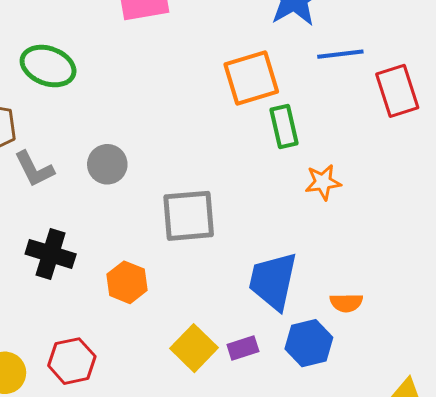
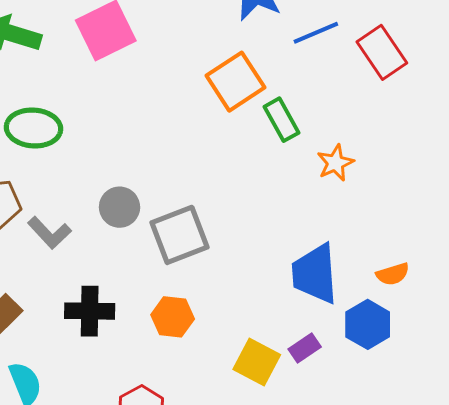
gray square: (189, 216) -> (180, 235), moved

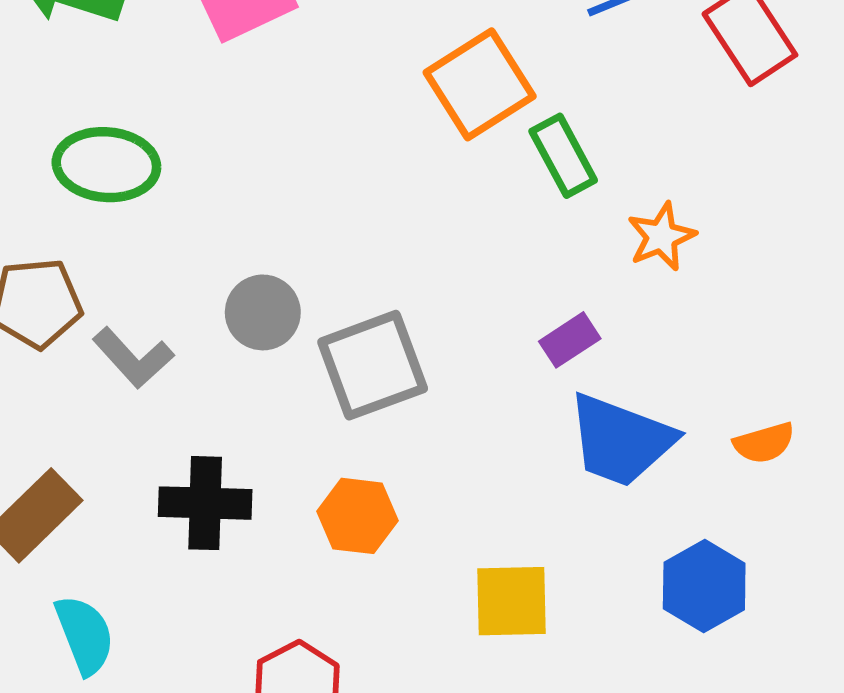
blue trapezoid: (315, 274) -> (621, 440), turned -66
blue hexagon: (368, 324) -> (704, 586), moved
purple rectangle: (305, 348) -> (570, 340), moved
yellow square: (257, 362) -> (512, 601), turned -30

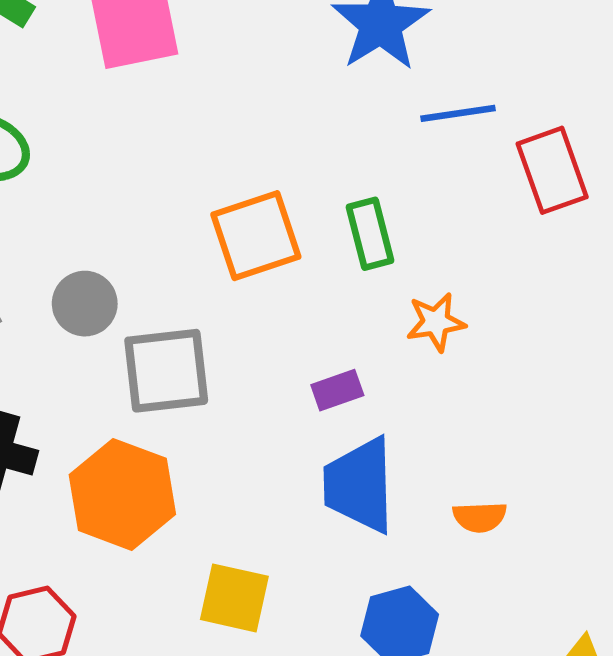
orange square: (480, 84) -> (256, 236), moved
blue trapezoid: (621, 440) -> (359, 485), turned 54
orange hexagon: (358, 516) -> (122, 494), size x1.6

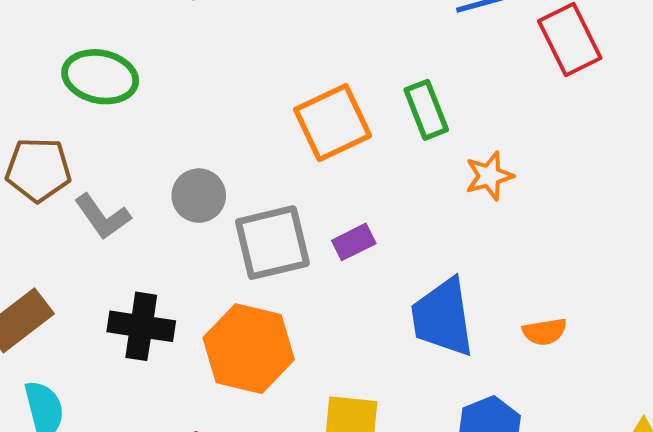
purple rectangle: (337, 390) -> (354, 242), moved

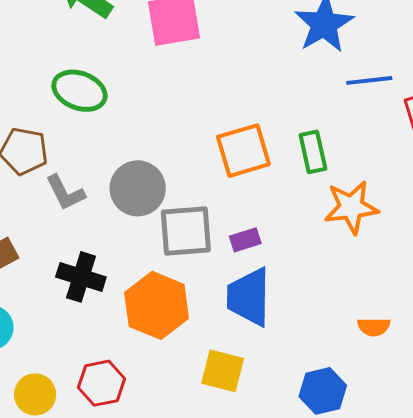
orange star: (489, 176) -> (351, 207), size x1.5
gray circle: (199, 196) -> (138, 188), size x1.4
blue trapezoid: (443, 317) -> (249, 297), moved

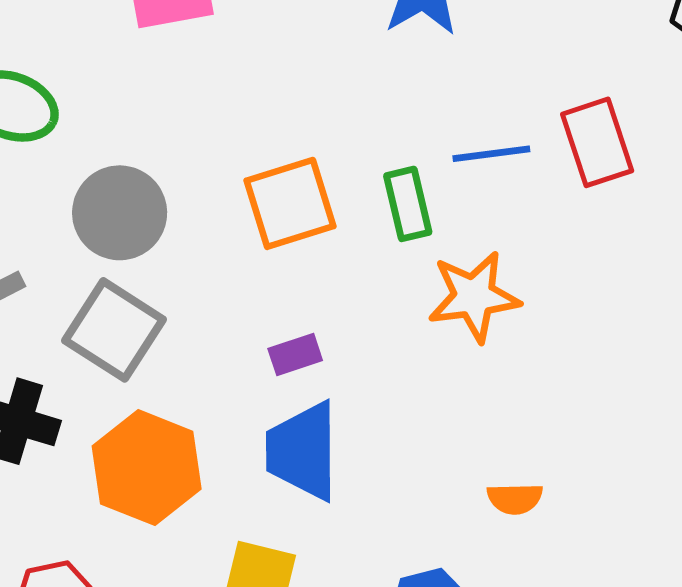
blue line: (369, 80) -> (491, 154), moved
gray circle: (138, 188) -> (120, 213), moved
gray square: (186, 231) -> (114, 330), moved, turned 38

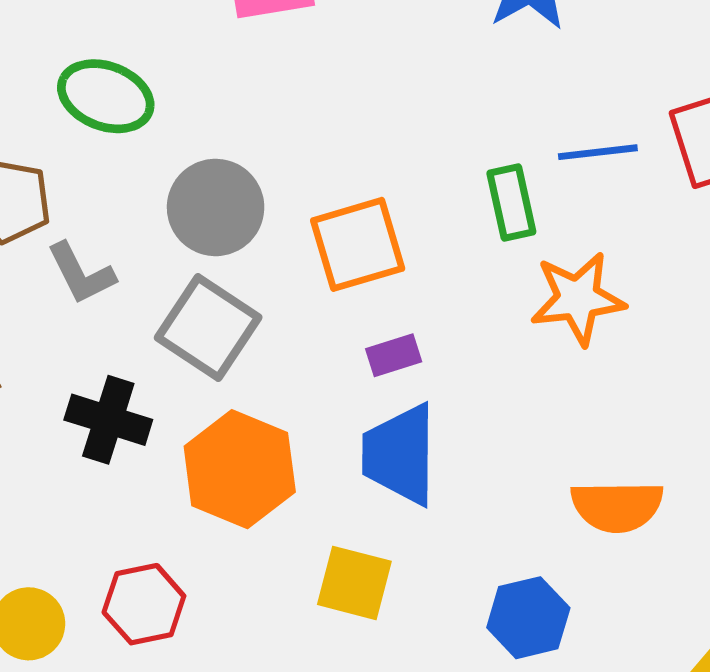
orange square: (290, 203) -> (358, 244), moved
orange semicircle: (515, 499) -> (617, 506), size x1.6

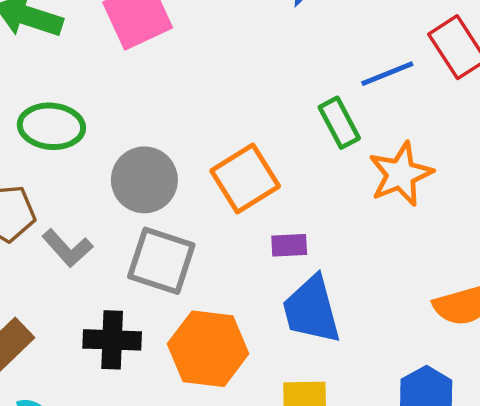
purple rectangle: (394, 355) -> (289, 245), turned 30

